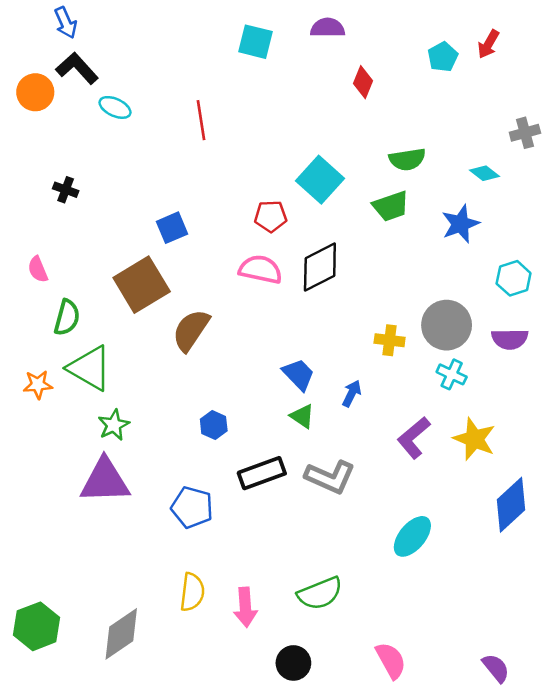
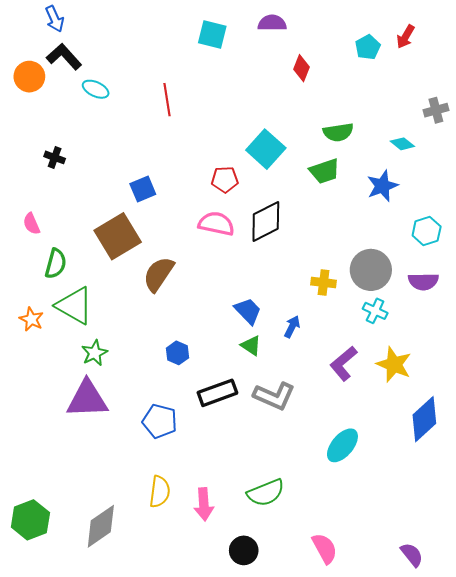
orange star: (38, 385) -> (31, 319), turned 30

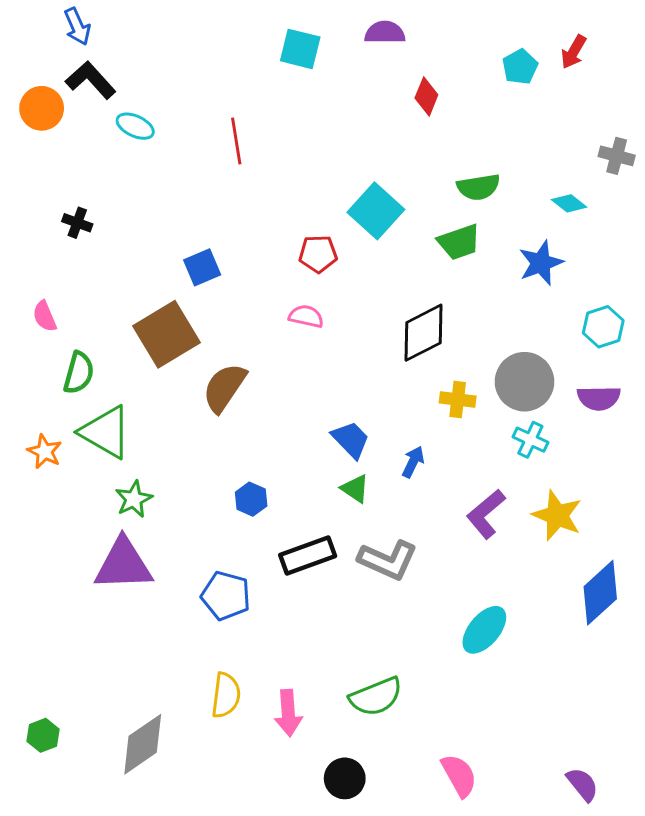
gray cross: (436, 110) -> (617, 156), turned 30
black diamond: (266, 222) -> (423, 333), moved
pink semicircle: (216, 224) -> (306, 316), size x0.7
green hexagon: (30, 520) -> (43, 735), size x0.6

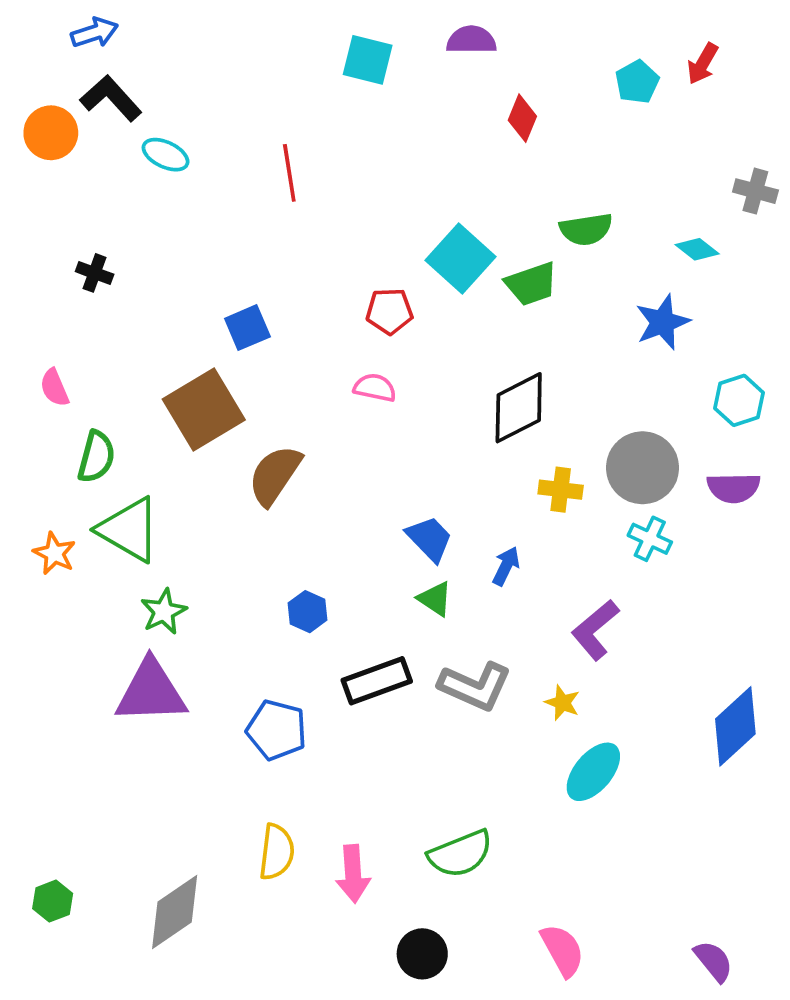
blue arrow: (77, 27) -> (95, 33), turned -84
green trapezoid: (459, 242) -> (531, 284), moved
yellow star: (557, 515) -> (562, 703), moved, size x0.6

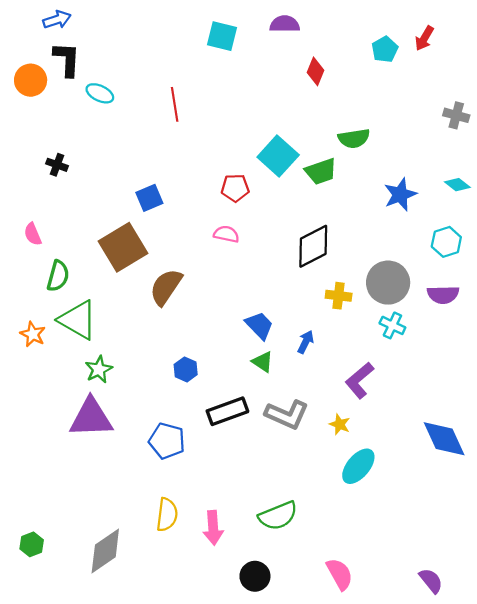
black L-shape: (111, 98) -> (67, 59), turned 45
cyan diamond: (697, 249) -> (457, 185), moved
blue diamond: (735, 726) -> (444, 439), turned -72

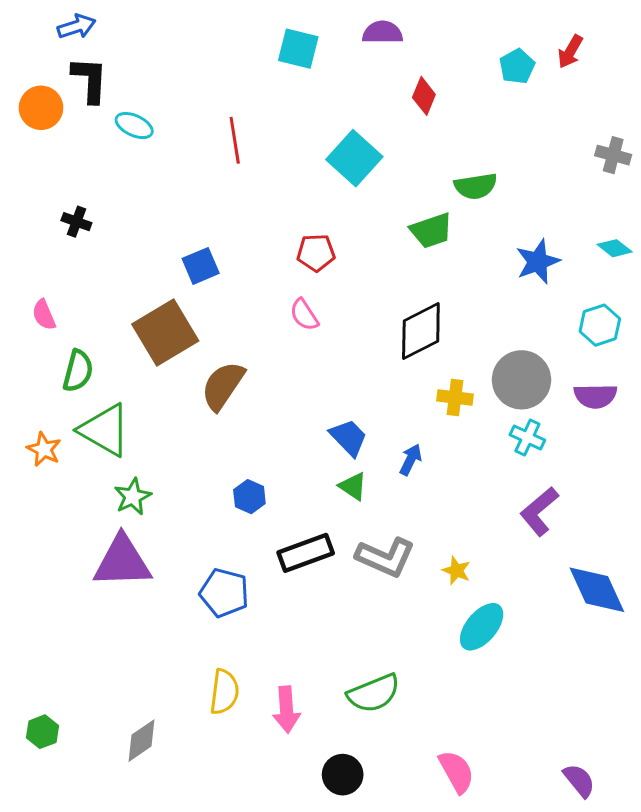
cyan square: (278, 156) -> (354, 158), moved
pink semicircle: (226, 234) -> (304, 315), turned -135
purple L-shape: (359, 380) -> (539, 511), moved
gray diamond: (105, 551) -> (142, 741), size x0.7

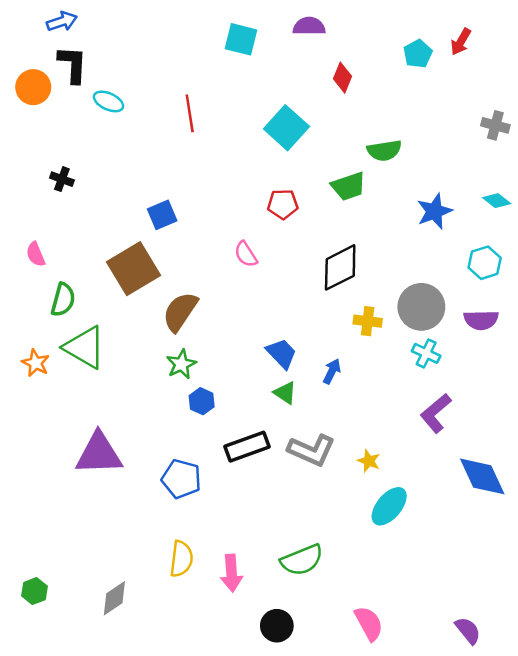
red pentagon: (316, 253) -> (283, 204), moved
green star: (133, 497) -> (181, 364), moved

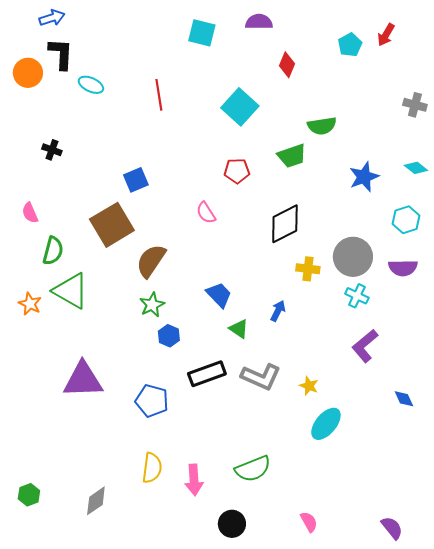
blue trapezoid: (282, 353) -> (219, 295), moved
blue diamond: (482, 476) -> (404, 399), size x0.5
pink semicircle: (369, 623) -> (309, 522), size x0.7

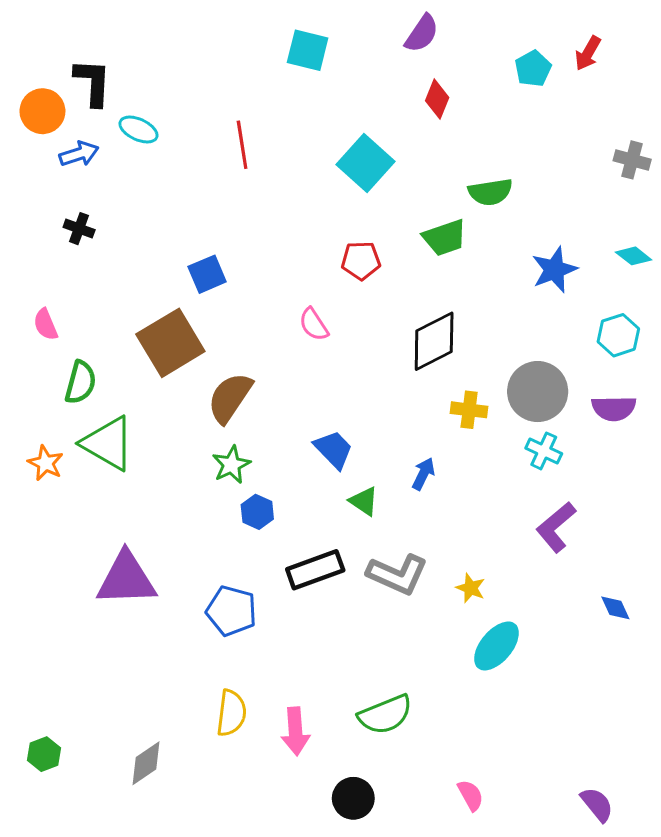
blue arrow: (52, 18) -> (79, 154), moved
purple semicircle: (259, 22) -> (422, 34), moved, turned 124

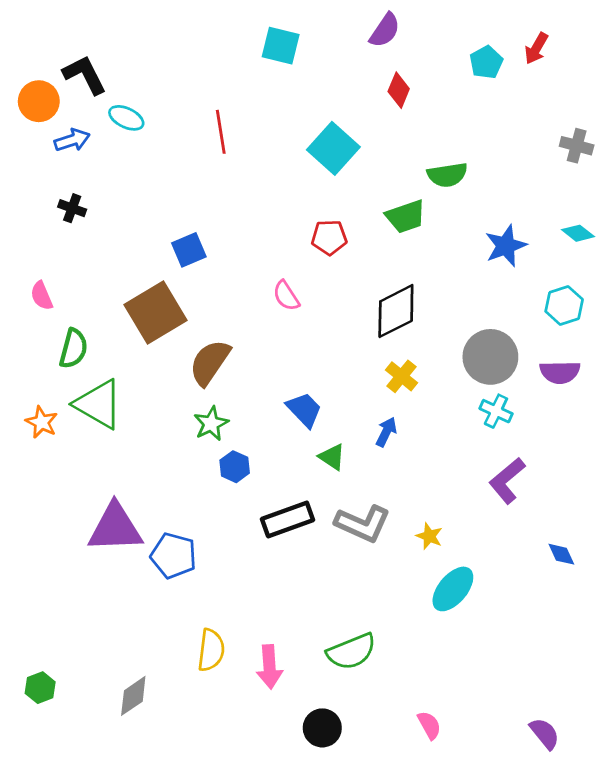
black L-shape: (93, 82) -> (85, 75), turned -30
yellow cross: (469, 410) -> (401, 376), moved, turned 32
blue pentagon: (231, 611) -> (174, 556), moved

